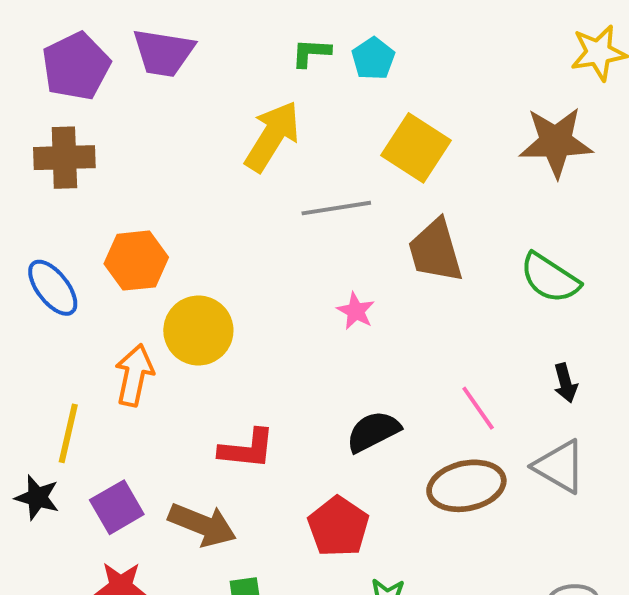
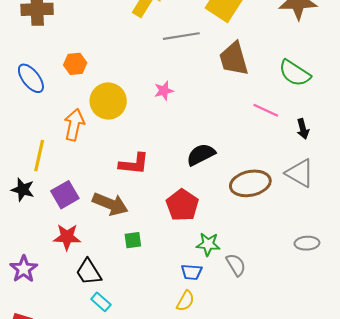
orange hexagon: (136, 261) -> (75, 64), size x0.7
pink star: (356, 311) -> (164, 91), moved, turned 30
pink line: (478, 408) -> (266, 110), moved, turned -30

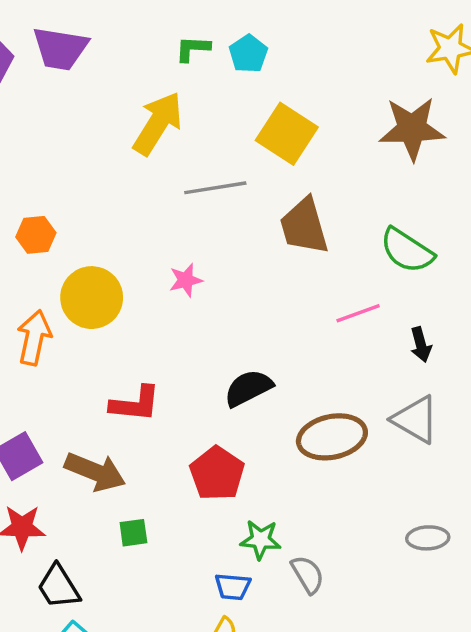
pink line: (266, 110) -> (358, 313), turned -45

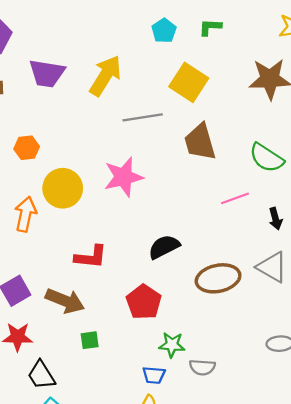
purple trapezoid: (60, 49) -> (47, 73), moved
green L-shape: (193, 49) -> (210, 27), moved
pink star: (186, 280) -> (123, 177), size x1.8
gray semicircle: (308, 574) -> (202, 367), turned 125

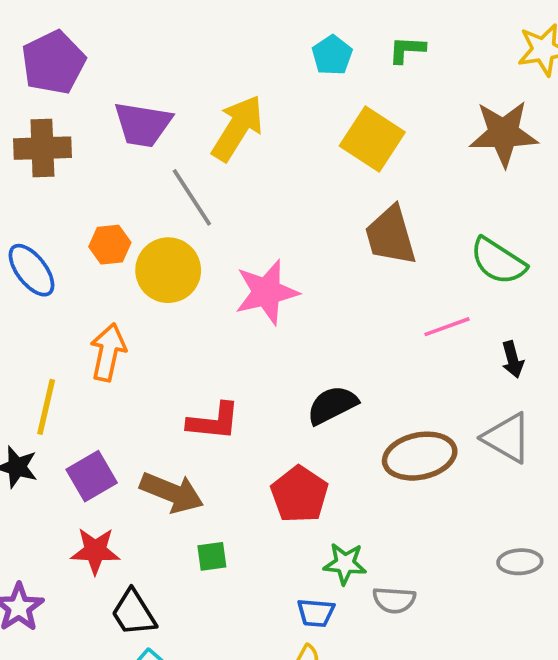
gray line: (143, 117) -> (192, 197), moved, turned 66
yellow circle: (63, 188) -> (168, 270), moved

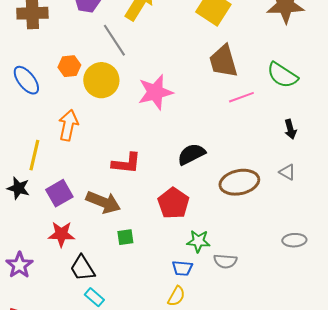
pink line: (447, 327) -> (241, 97), moved
gray triangle: (507, 438) -> (287, 172), size x0.6

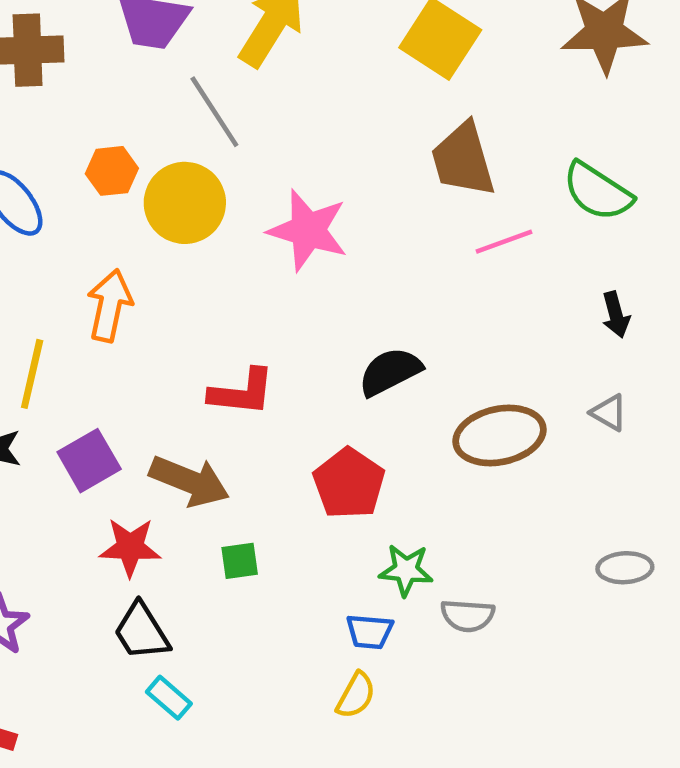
pink star: (155, 92) -> (308, 230), turned 30
red star: (61, 234) -> (130, 547), moved

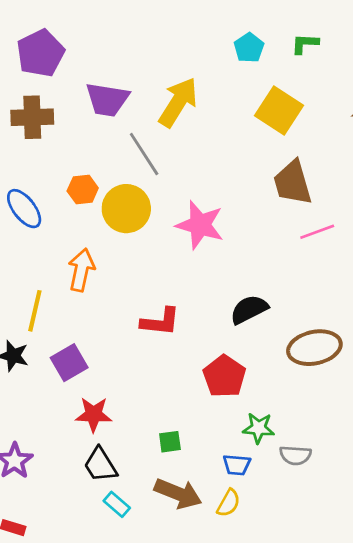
brown arrow: (189, 481) -> (178, 493), moved
green square: (240, 561) -> (170, 442), moved

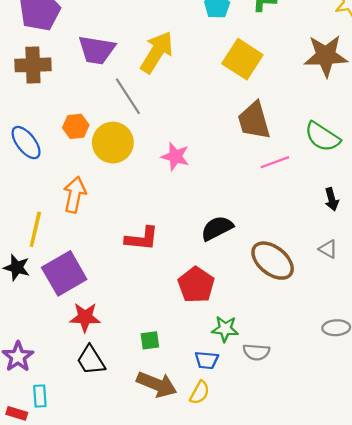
pink star: (200, 225) -> (175, 156), size x0.7
brown ellipse: (314, 348) -> (273, 261), turned 51
purple square: (69, 363) -> (64, 273), size x1.4
cyan rectangle: (117, 504) -> (40, 396), moved, turned 45

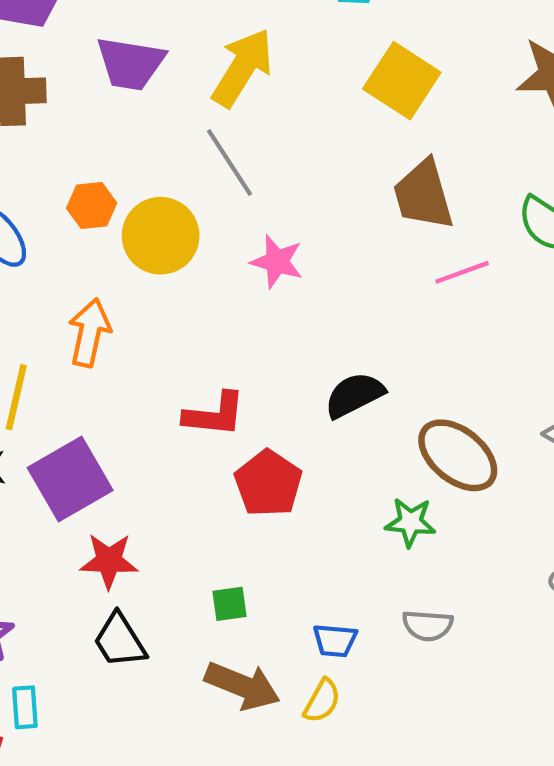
gray line: (128, 96) -> (229, 162), moved
red pentagon: (196, 285) -> (268, 483), moved
green star: (225, 329) -> (410, 522), moved

